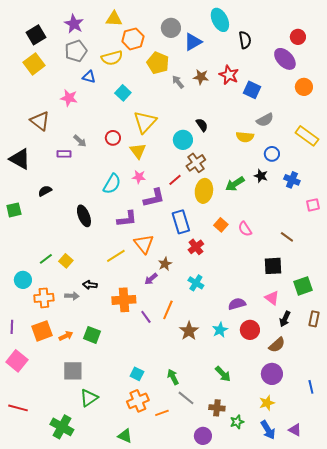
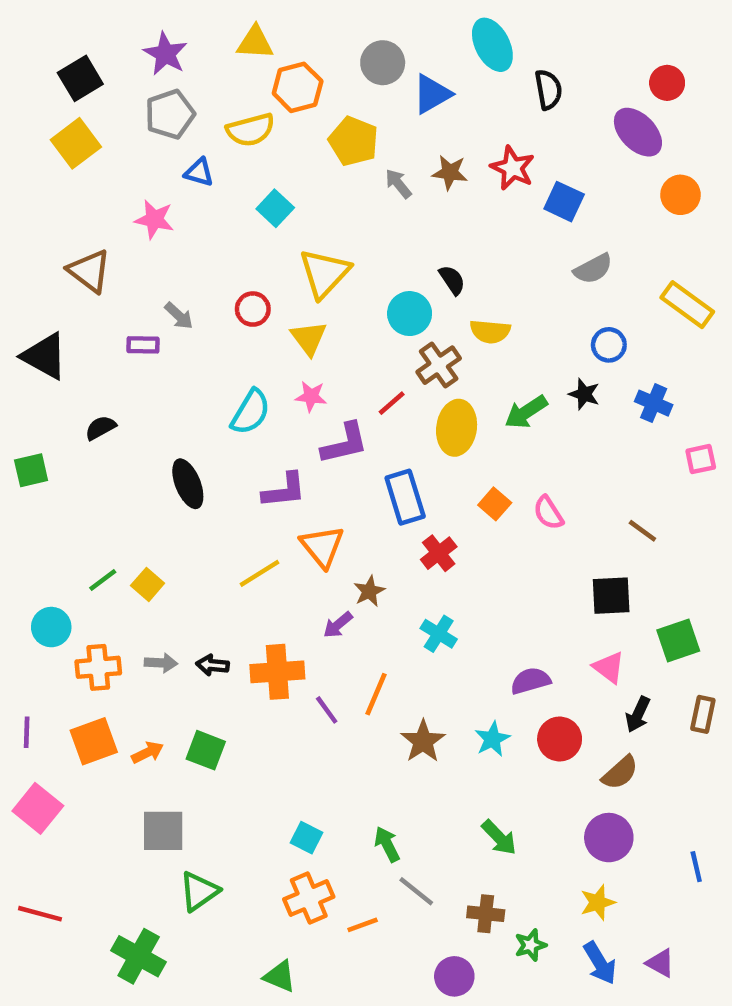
yellow semicircle: (245, 137) -> (490, 331), moved
black arrow: (90, 285) -> (212, 665), moved

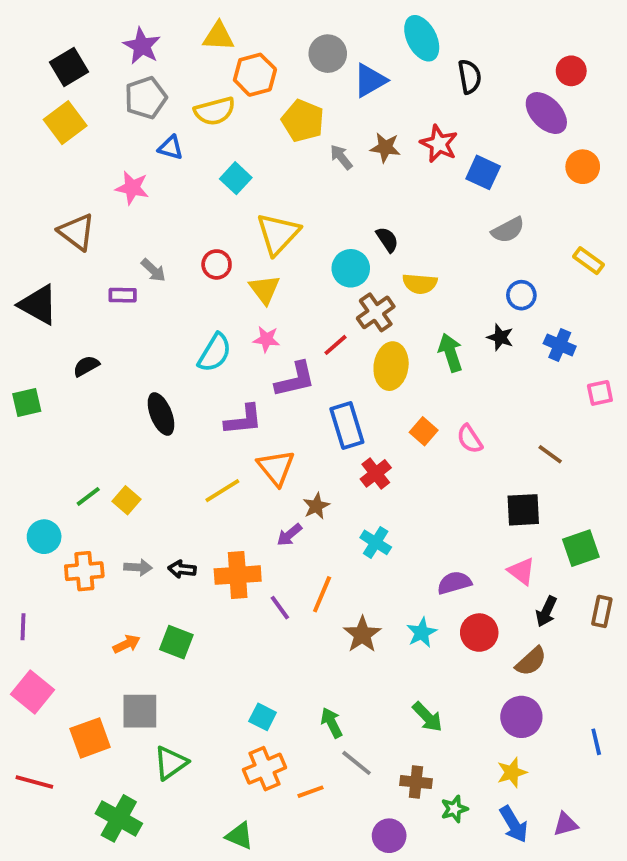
yellow rectangle: (687, 305) -> (588, 261), size x0.7
green arrow: (526, 412) -> (450, 353), turned 105
orange square: (94, 741) -> (90, 738), moved
purple triangle: (660, 963) -> (565, 824), turned -44

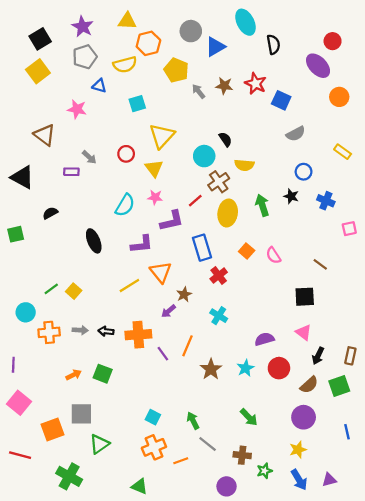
cyan square: (236, 178) -> (137, 104), turned 30
green square: (581, 548) -> (339, 386), moved

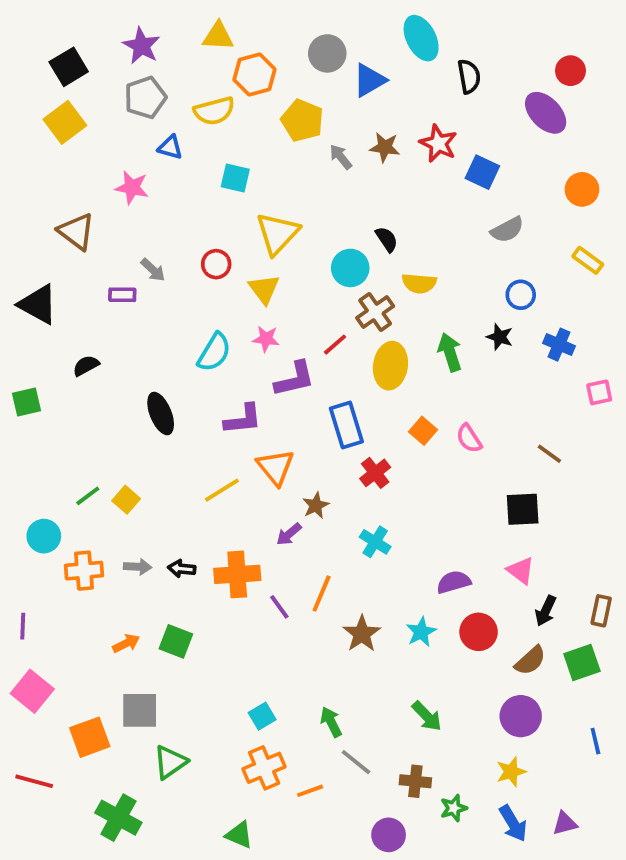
orange circle: (339, 97) -> (582, 189), moved
cyan square: (137, 104) -> (235, 178), turned 30
cyan square: (153, 417) -> (262, 716), turned 32

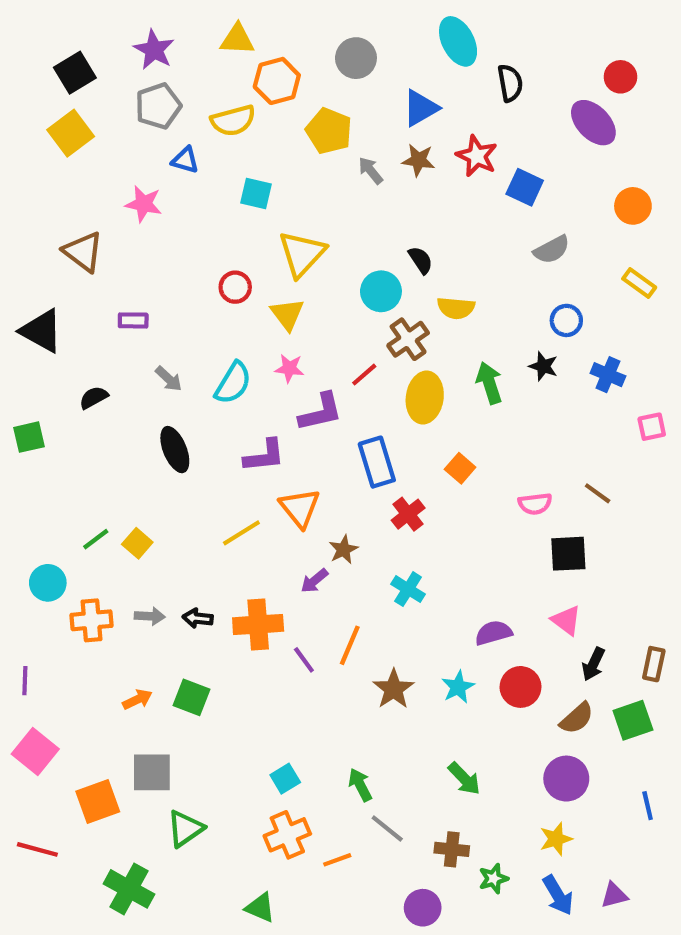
blue triangle: (369, 80) -> (421, 108), moved
gray arrow: (153, 270) -> (169, 379), moved
pink semicircle: (469, 438) -> (535, 504), moved, turned -64

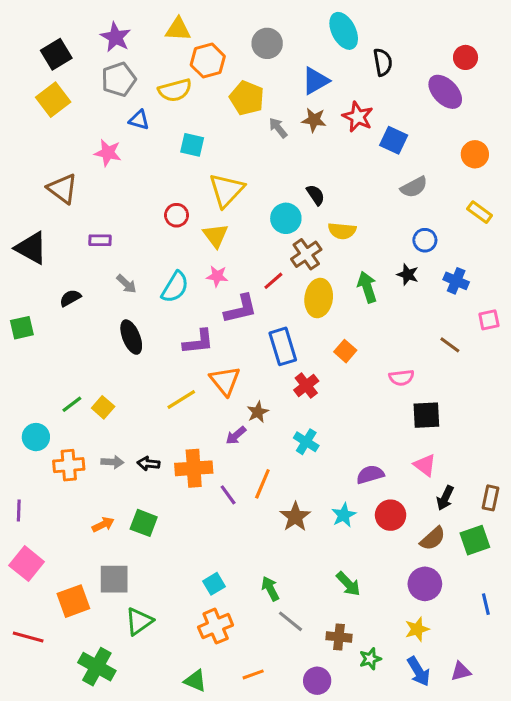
brown line: (598, 493) -> (450, 345), moved
orange line: (337, 860) -> (253, 674), moved

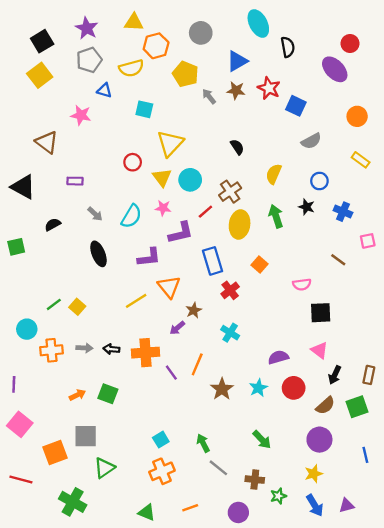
cyan circle: (286, 218) -> (190, 180), moved
yellow semicircle: (342, 231) -> (274, 174), moved, turned 108

